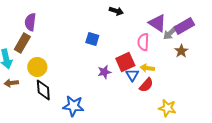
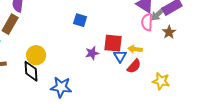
pink semicircle: (143, 42) -> (147, 22), moved
red square: (125, 62) -> (113, 43), turned 30
yellow circle: (37, 67) -> (36, 55), moved
yellow star: (167, 108) -> (161, 81), moved

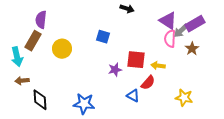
yellow circle: (36, 55) -> (62, 49), moved
blue triangle: (120, 56) -> (133, 96), moved, turned -32
red semicircle: (134, 66) -> (148, 83), moved
black diamond: (31, 71) -> (40, 100), moved

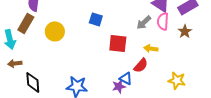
gray arrow: (181, 31) -> (144, 22), moved
red square: (136, 60) -> (118, 43), moved
purple star: (115, 70) -> (119, 86), moved

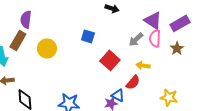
red square: (118, 43) -> (110, 60), turned 36

